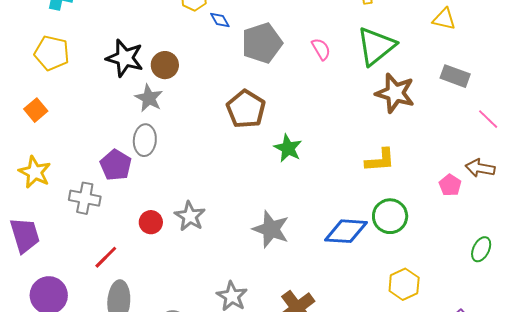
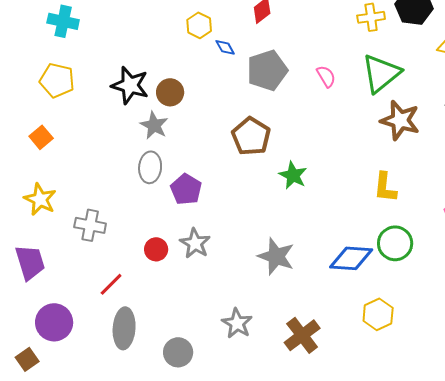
yellow L-shape: (380, 160) -> (385, 187), turned 100
purple pentagon: (116, 165) -> (186, 189), moved
yellow hexagon: (404, 284) -> (378, 314), moved

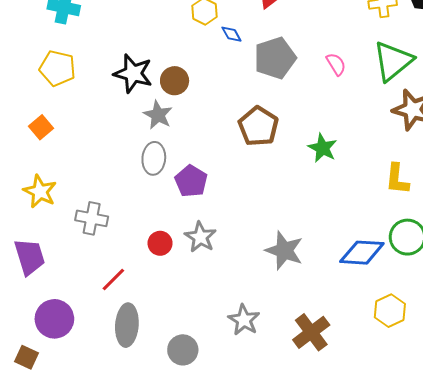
green star: (293, 175) -> (323, 148), moved
brown square: (27, 359) -> (26, 357), turned -30

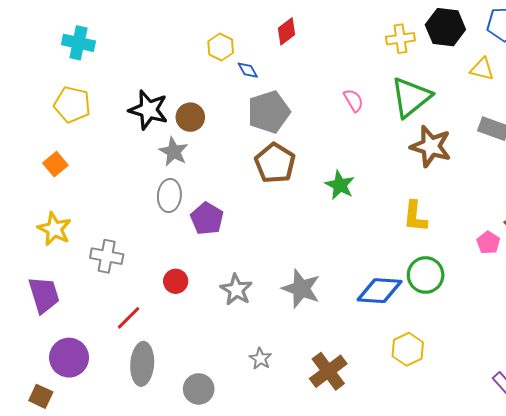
gray pentagon: (275, 58) -> (269, 112), moved
gray star: (200, 237) -> (236, 290), moved
gray star: (244, 320) -> (260, 359), size x0.7

